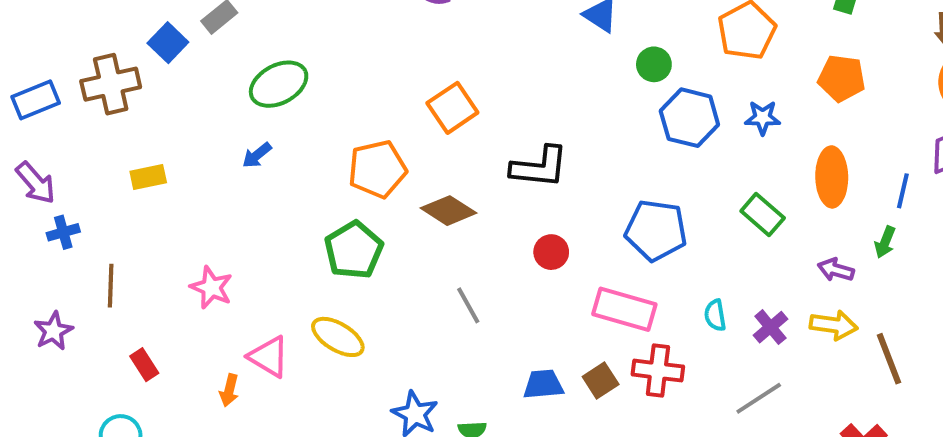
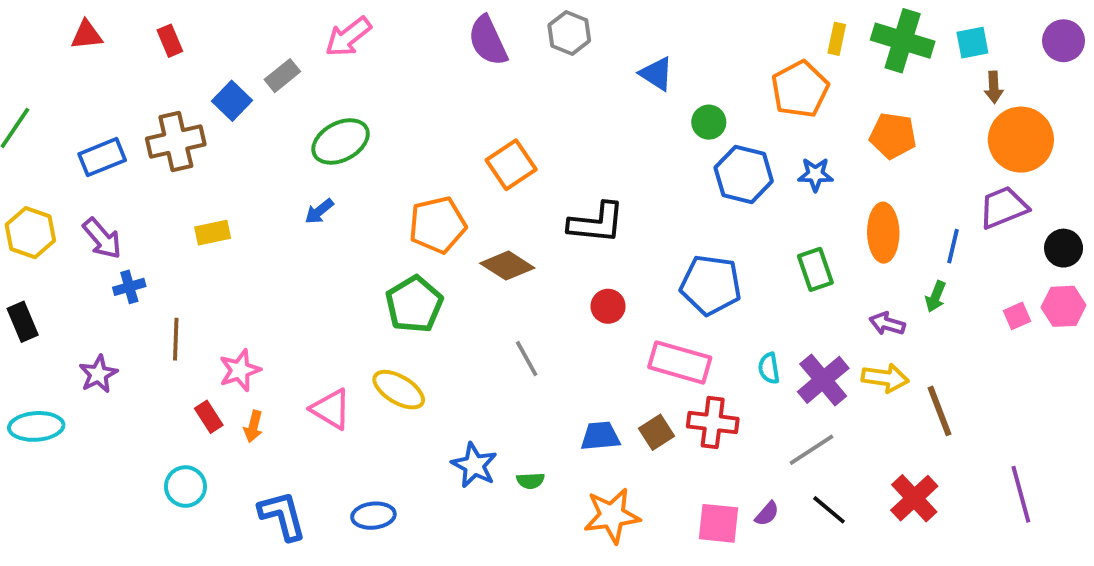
green rectangle: (763, 214) -> (815, 269), turned 30
pink star: (211, 288) -> (240, 370), moved, turned 30
purple cross: (770, 327) -> (823, 380), size x1.5
purple star: (53, 331) -> (98, 374), moved
orange arrow: (229, 390) -> (253, 426), moved

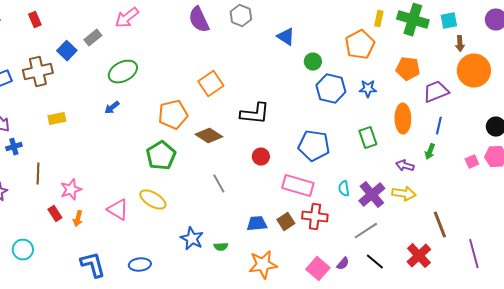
purple trapezoid: (1003, 207) -> (436, 92), moved
brown line: (939, 411) -> (440, 225), moved
cyan circle: (185, 487) -> (23, 250), moved
pink square: (719, 523) -> (318, 269), turned 35

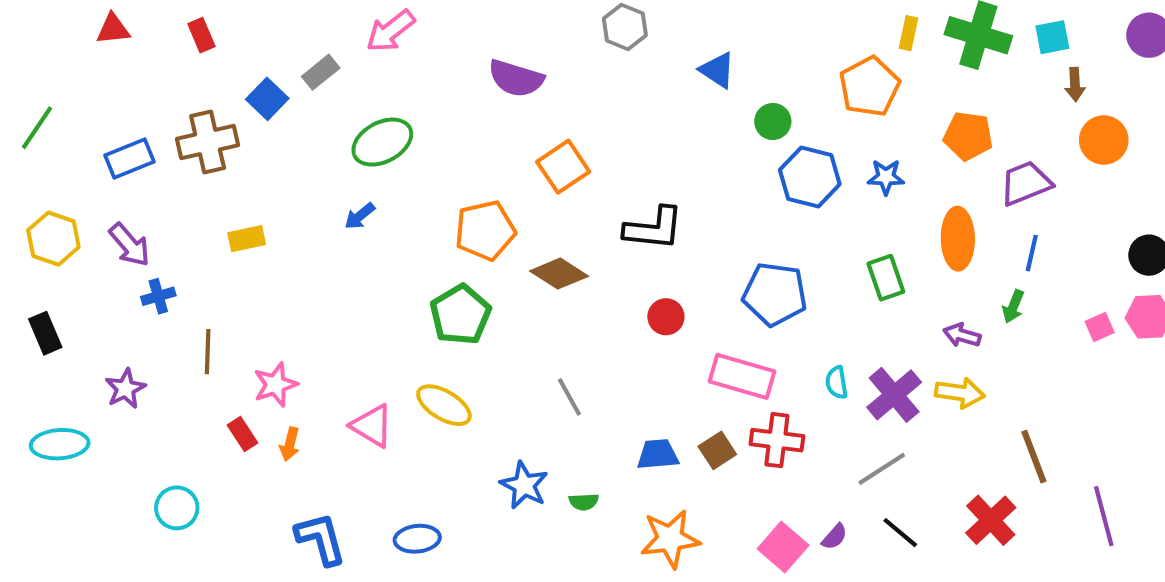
purple semicircle: (199, 20) -> (516, 78), moved, turned -48
orange circle: (474, 71) -> (1104, 140), size x0.7
gray line: (219, 184) -> (569, 397), moved

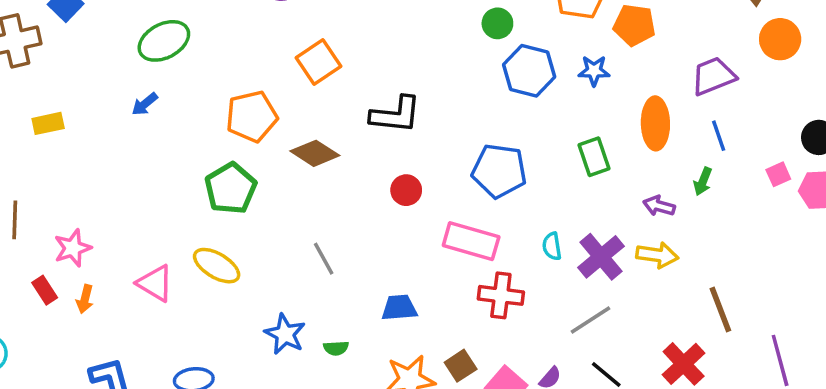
orange pentagon: (968, 136) -> (634, 25), moved
blue line: (1032, 253) -> (719, 136), turned -32
pink square: (1100, 327) -> (778, 174), moved
brown square: (717, 450) -> (461, 366), moved

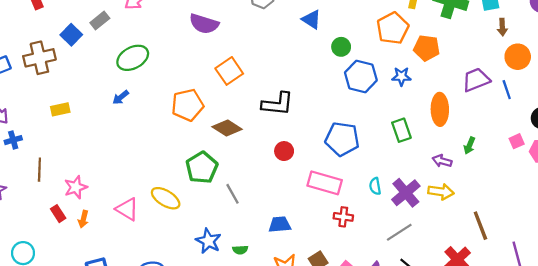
blue line: (719, 136) -> (507, 90), moved
green pentagon: (231, 188) -> (202, 168), moved
red cross: (501, 295) -> (343, 217), size x0.7

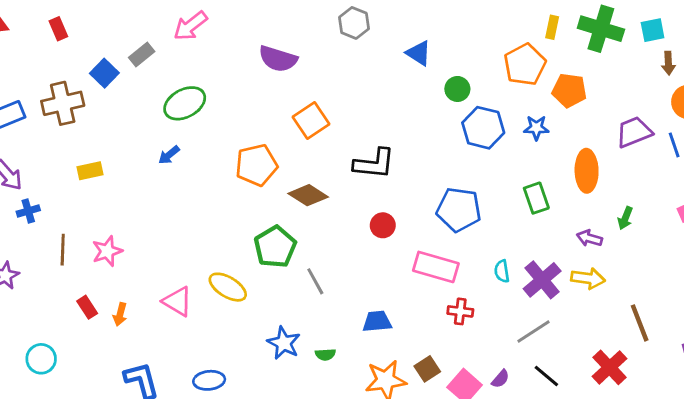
pink star: (76, 187) -> (107, 251), moved

